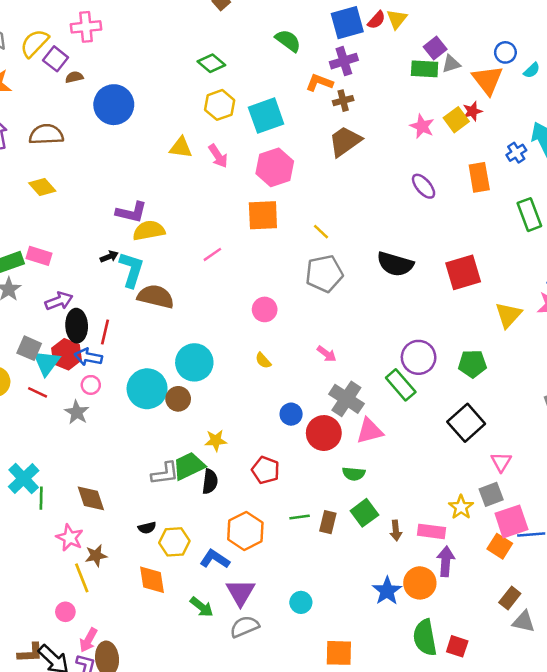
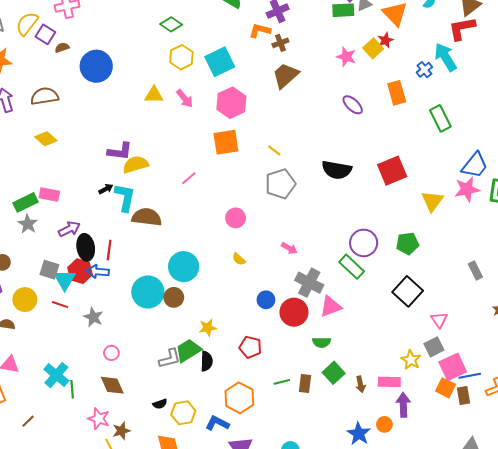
pink circle: (91, 385) -> (111, 353), moved
orange circle: (420, 583) -> (384, 424), size x0.6
brown rectangle: (510, 598) -> (463, 396), moved, turned -42

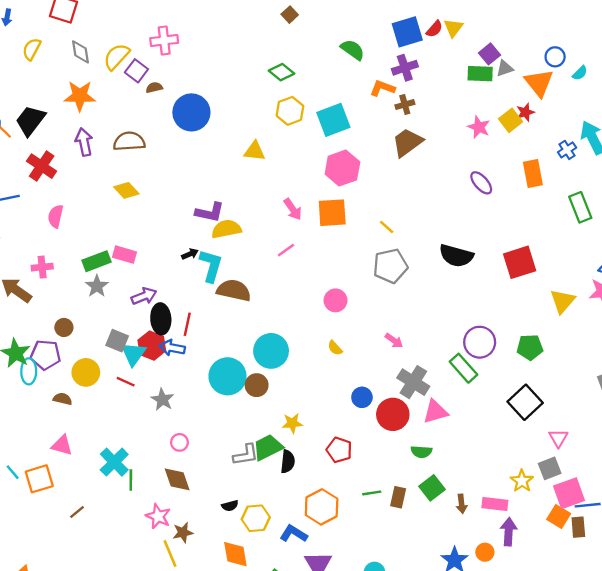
pink arrow: (185, 98) -> (293, 209), moved

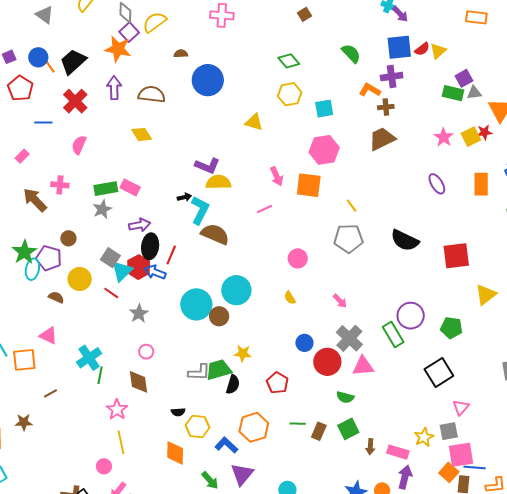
pink cross: (164, 41) -> (222, 15), moved
purple square: (136, 71) -> (129, 32), moved
cyan square: (333, 120) -> (324, 109), size x0.7
brown star: (183, 533) -> (24, 422), moved

